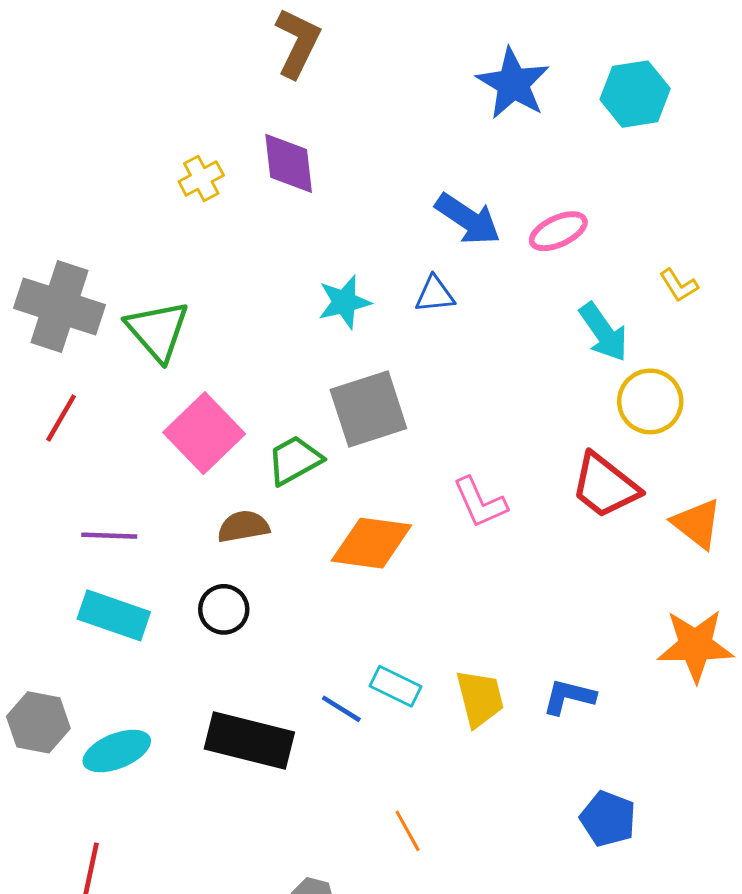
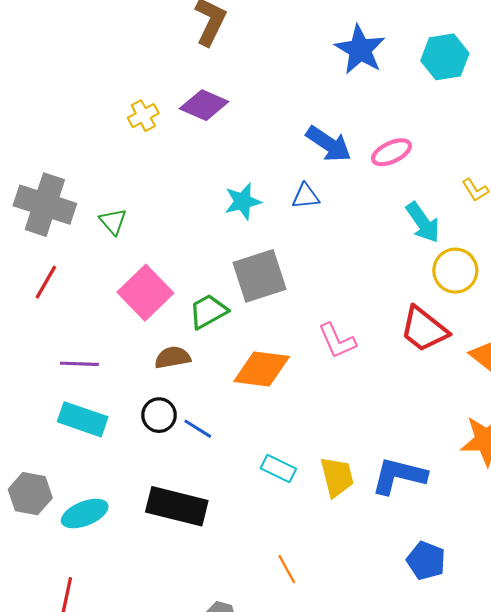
purple diamond: (289, 163) -> (204, 105), turned -60
green triangle: (157, 331) -> (113, 221), size x0.6
blue L-shape: (569, 697) -> (399, 476), size x1.5
blue line: (341, 709) -> (198, 429), moved

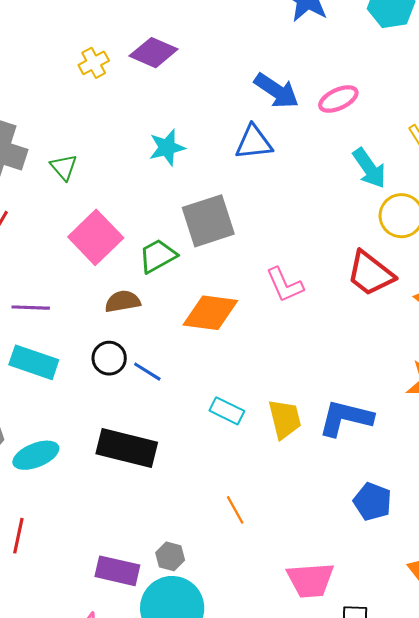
blue triangle: (306, 196) -> (254, 142), size x1.4
cyan star: (243, 201) -> (167, 148), moved

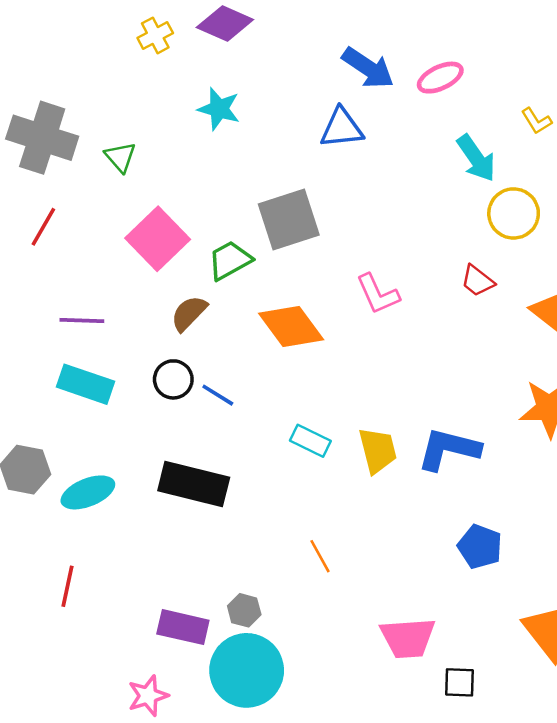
cyan star: (167, 148) -> (219, 109), moved, turned 30
red trapezoid: (370, 273) -> (478, 281), size x0.6
brown semicircle: (123, 301) -> (189, 313), turned -36
orange diamond: (210, 313) -> (291, 326), turned 46

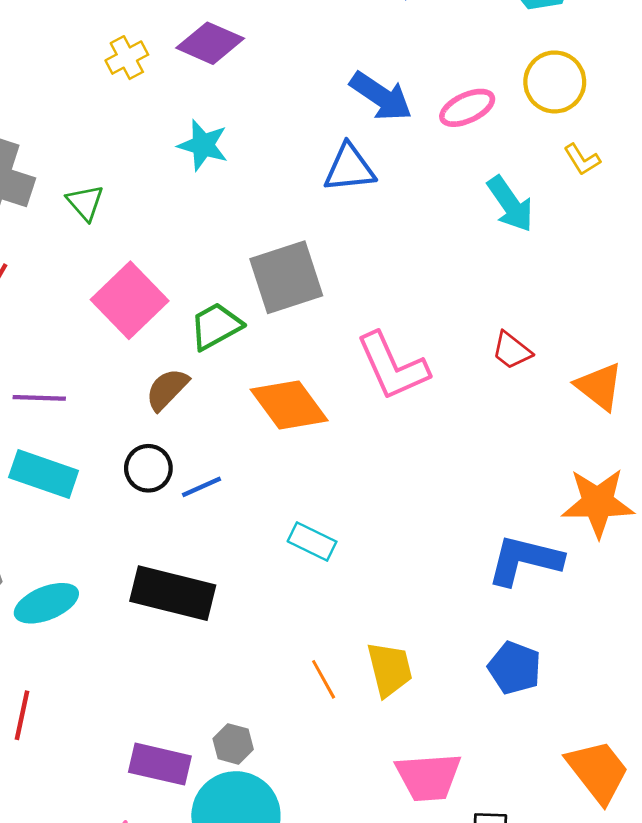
yellow circle: (514, 213) -> (555, 82), moved
pink L-shape: (378, 294) -> (392, 366), size x1.4
blue line: (218, 395) -> (201, 487), turned -56
blue L-shape: (449, 449) -> (525, 560), moved
yellow trapezoid: (378, 450) -> (390, 669), moved

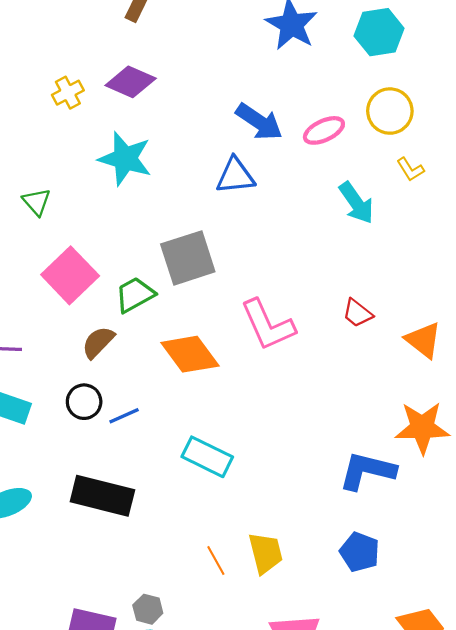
cyan star: (203, 145) -> (125, 159), size x1.4
cyan rectangle: (312, 541) -> (207, 457), size x1.4

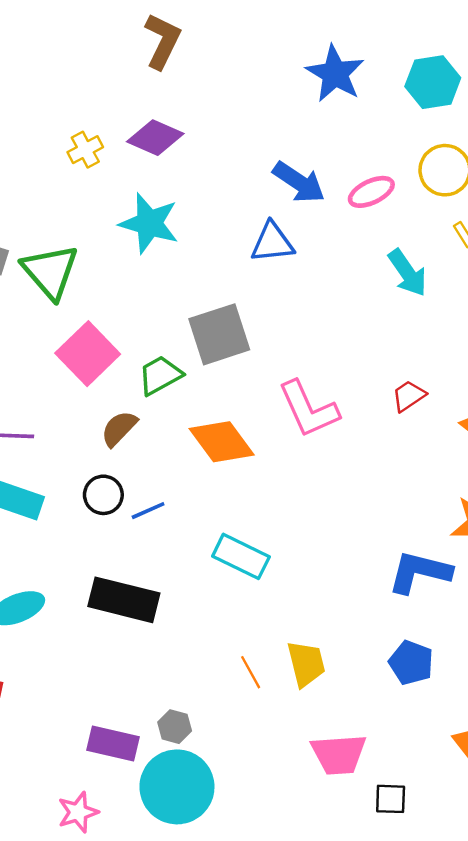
green triangle: (37, 202) -> (50, 272), size x1.8
red trapezoid: (357, 313) -> (409, 396), turned 108

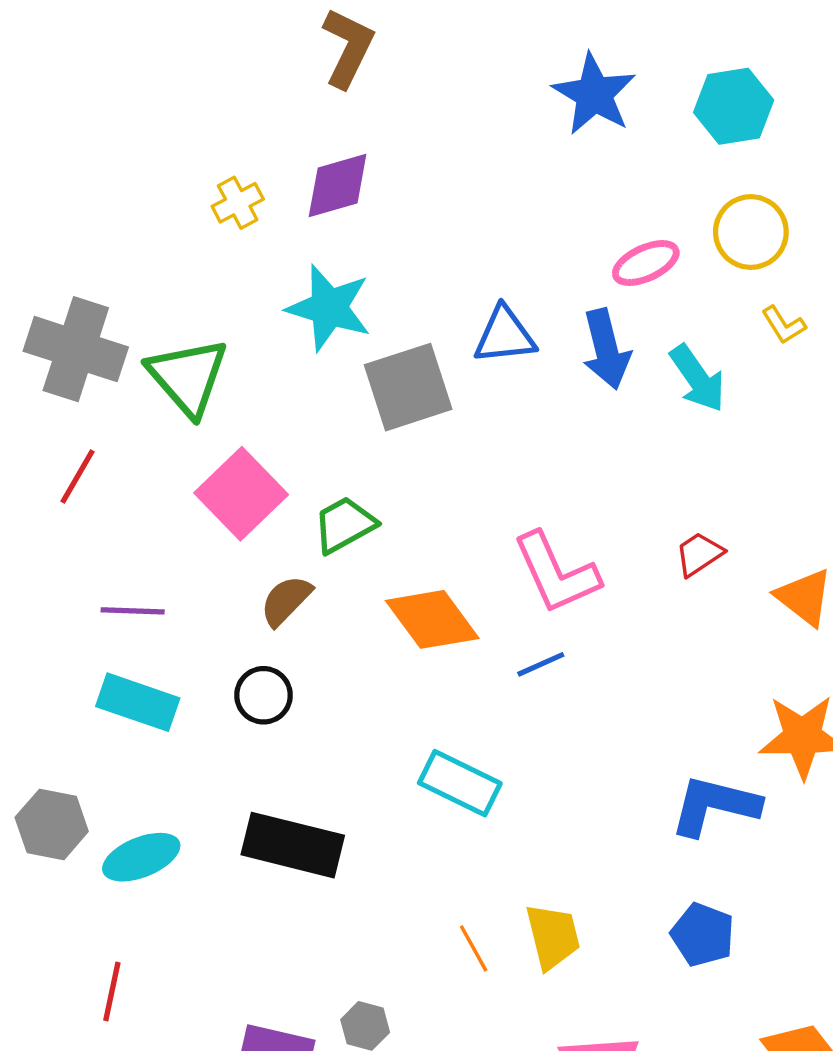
purple diamond: (155, 138) -> (338, 186), turned -40
blue arrow: (299, 182) -> (606, 349), moved, turned 42
gray square: (219, 334) -> (408, 387), moved
blue line: (148, 511) -> (541, 664), moved

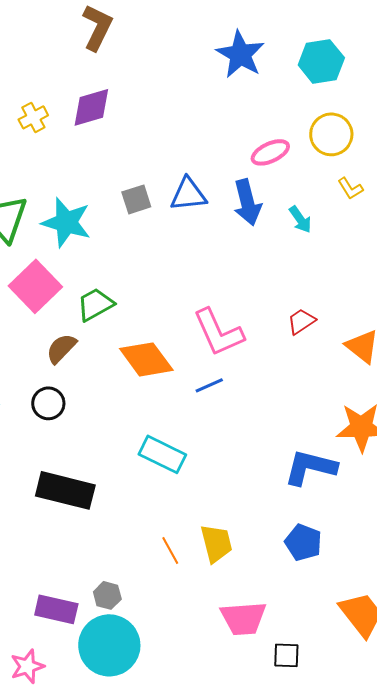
cyan star: (329, 308) -> (66, 222), moved
cyan arrow: (697, 378) -> (300, 219), size x0.7
gray square: (408, 387) -> (136, 199), moved, size x0.6

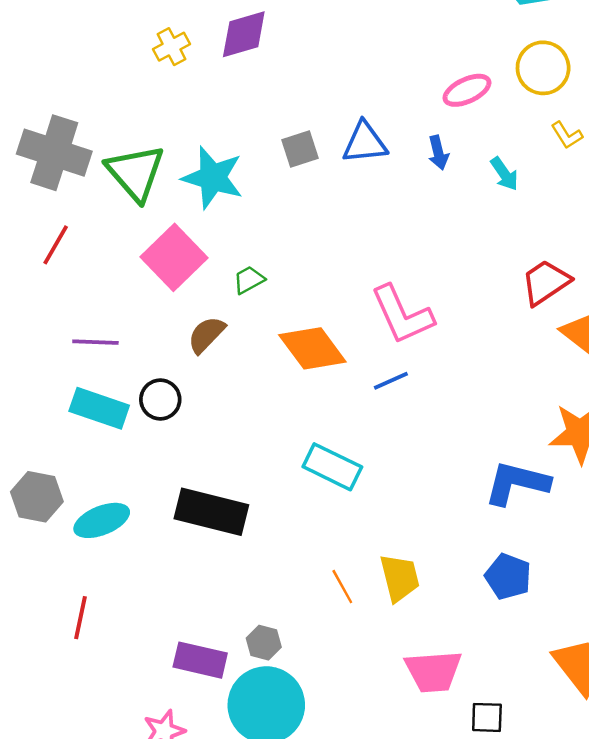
blue arrow: (247, 202) -> (438, 153), size x0.6
green trapezoid: (95, 304) -> (249, 280), size x0.7
red trapezoid: (301, 321) -> (546, 282), moved, size x1.4
black circle: (48, 403) -> (160, 400), moved

